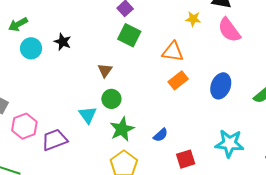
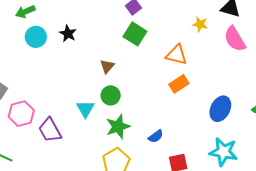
blue ellipse: (221, 86) -> (220, 109), moved
purple trapezoid: (55, 140) -> (50, 130), turned -104

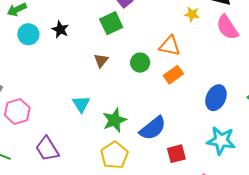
green square: (135, 34) -> (111, 23), moved, turned 35
green circle: (111, 95) -> (140, 63), moved
purple trapezoid: (50, 130) -> (47, 149), moved
blue semicircle: (156, 136) -> (153, 128), size x1.8

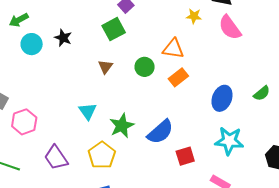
yellow pentagon: (114, 155) -> (102, 155), moved

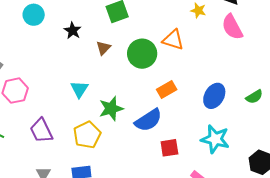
black star: (63, 38) -> (73, 31), moved
green circle: (145, 67) -> (142, 54), size x1.5
orange rectangle: (178, 77) -> (167, 89), moved

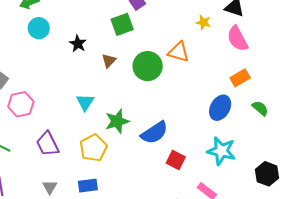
orange rectangle: (167, 89) -> (240, 78), moved
green semicircle: (254, 97) -> (260, 108), turned -108
red square: (169, 148) -> (176, 160), turned 36

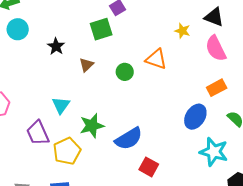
green circle: (148, 66) -> (125, 72), size x0.6
purple trapezoid: (47, 144) -> (38, 133), moved
cyan star: (221, 151) -> (214, 152), moved

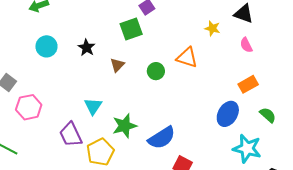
cyan circle: (18, 29) -> (46, 46), moved
pink semicircle: (216, 48) -> (246, 45), size x0.6

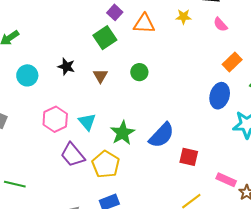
orange triangle: (187, 57) -> (144, 24), moved
pink hexagon: (29, 107) -> (55, 119), moved

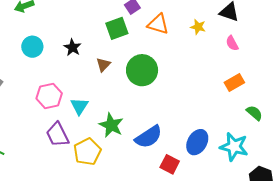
green circle: (139, 72) -> (142, 70), size x1.8
blue ellipse: (220, 96) -> (197, 142), moved
green star: (123, 133) -> (111, 125), turned -30

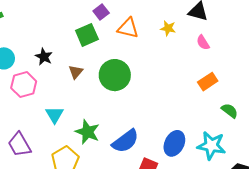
pink hexagon: (49, 96) -> (24, 85), moved
purple trapezoid: (57, 135) -> (19, 145), moved

